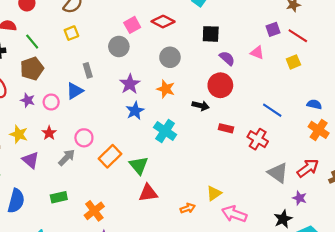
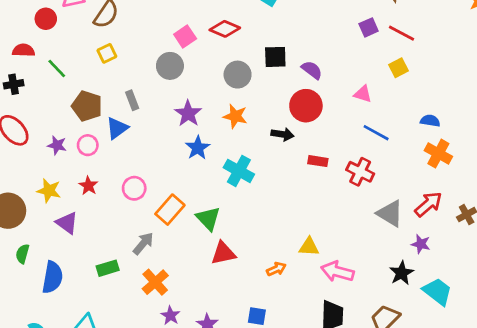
black square: (211, 34) -> (275, 57), moved
pink triangle: (257, 53) -> (363, 94), moved
brown pentagon: (32, 69) -> (87, 106), moved, turned -30
gray arrow: (67, 158) -> (143, 243), moved
yellow triangle: (214, 193) -> (309, 247), turned 42

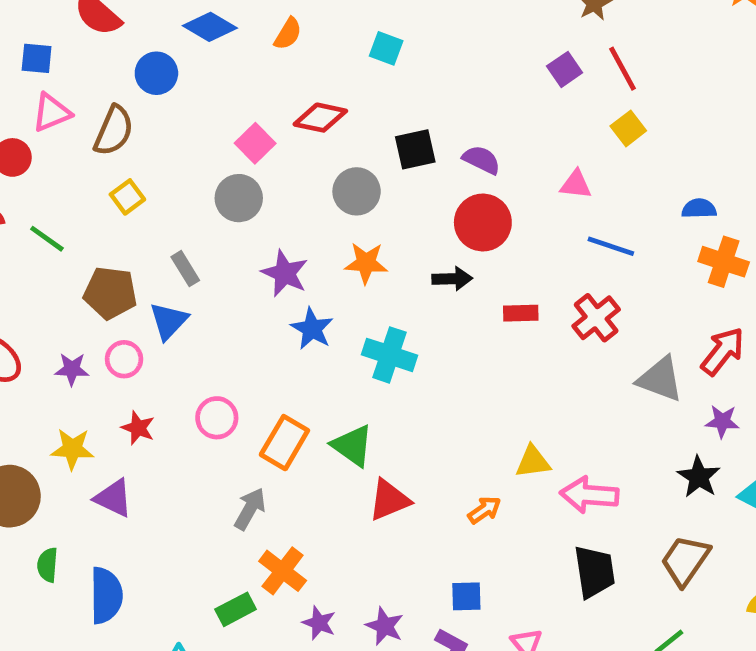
red line: (402, 33) -> (622, 69), turned 44
red cross: (360, 172) -> (596, 318), turned 36
green rectangle: (108, 268) -> (236, 609), moved

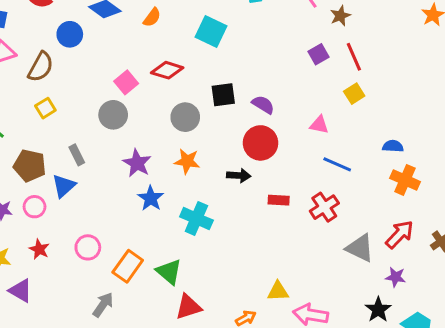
cyan square: (386, 48) -> (211, 32), size x1.5

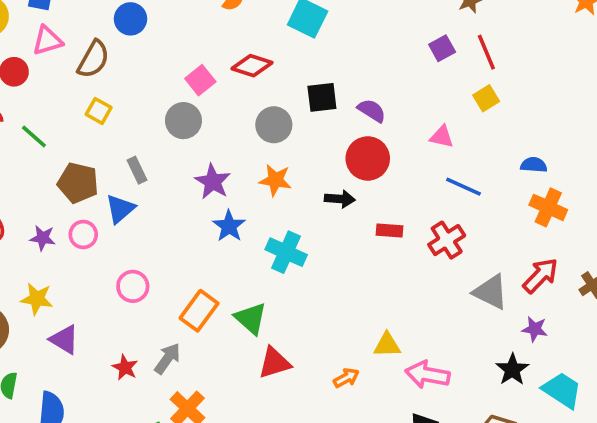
yellow square: (45, 108) -> (99, 111), turned -30
pink circle: (88, 247) -> (133, 286), moved
red star: (39, 249) -> (125, 368), moved

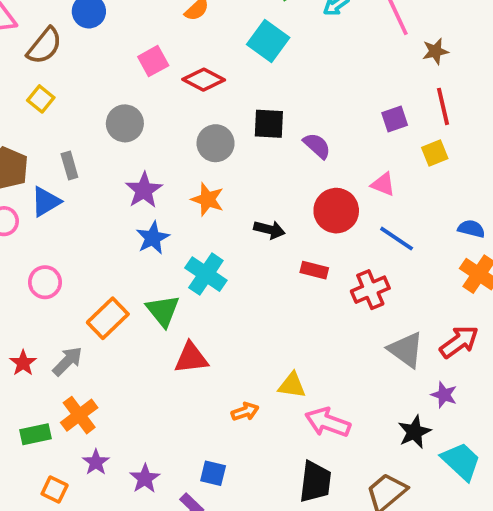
purple square: (442, 48) -> (395, 119), moved
pink square: (200, 80) -> (153, 61), moved
red circle: (368, 158) -> (336, 211), moved
green triangle: (251, 318) -> (163, 311), moved
red triangle: (274, 363) -> (191, 358), moved

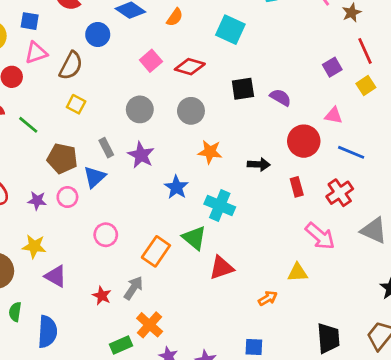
gray circle: (216, 143) -> (191, 111), moved
purple star: (144, 190) -> (141, 155), moved
red rectangle: (314, 270) -> (297, 187), turned 72
pink arrow: (328, 422) -> (320, 236), moved, turned -148

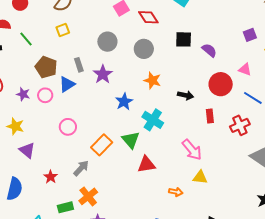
red diamond: (190, 67) -> (148, 17), turned 30
yellow square: (76, 104) -> (63, 30), turned 32
pink arrow: (320, 236) -> (192, 150), moved
red star: (102, 296) -> (51, 177), moved
orange arrow: (268, 298) -> (176, 192), turned 32

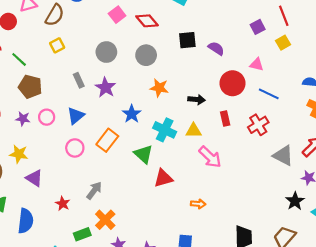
brown pentagon: (46, 67) -> (30, 87), moved
blue triangle: (67, 84) -> (76, 116), moved
orange rectangle: (102, 145) -> (107, 140), moved
yellow triangle: (200, 177) -> (194, 131), moved

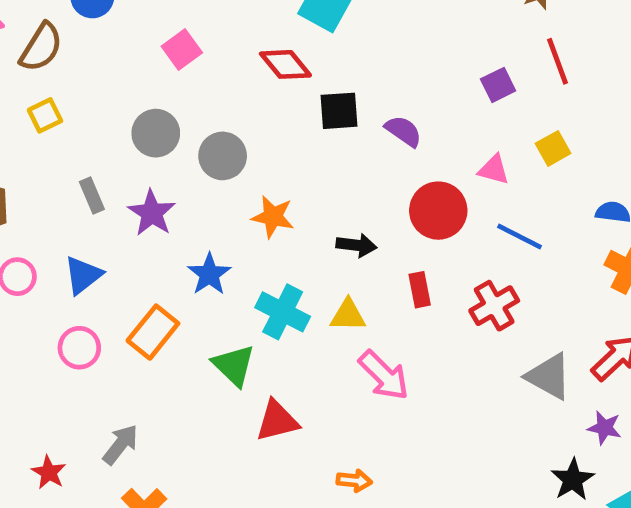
red diamond: (147, 21) -> (285, 64), moved
yellow square: (283, 43) -> (553, 148), moved
gray circle: (146, 55) -> (223, 156), moved

